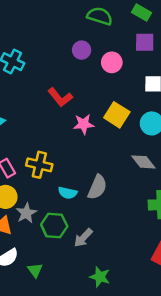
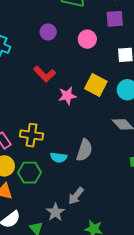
purple circle: (82, 50) -> (48, 32), moved
gray star: (26, 213) -> (55, 212), moved
green hexagon: (54, 225) -> (30, 173), moved

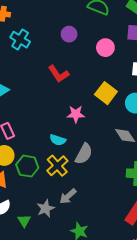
pink star: (67, 96) -> (76, 114), moved
yellow cross: (32, 135) -> (57, 166), moved, turned 30
cyan semicircle: (59, 157) -> (58, 140), moved

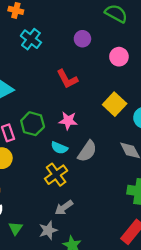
pink star: (76, 114) -> (68, 121), moved
gray semicircle: (84, 154) -> (87, 151), moved
green hexagon: (27, 166) -> (33, 124), moved
gray star: (46, 208) -> (48, 230), moved

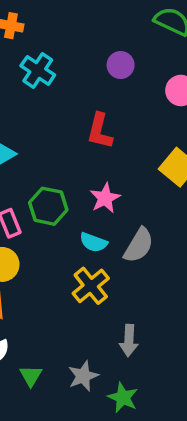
red L-shape: (67, 79) -> (100, 131), turned 45
pink star: (68, 121) -> (105, 198), turned -30
gray arrow: (64, 208) -> (129, 340), moved, turned -48

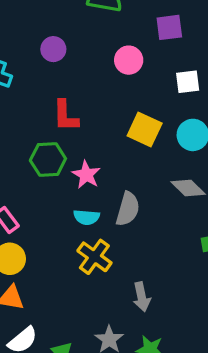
purple circle: (121, 65) -> (53, 49), moved
green hexagon: (48, 206) -> (48, 160), moved

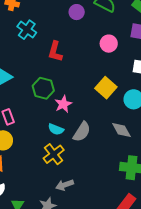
purple circle: (53, 49) -> (77, 12), moved
red L-shape: (66, 116) -> (55, 52), moved
gray arrow: (142, 297) -> (65, 185), moved, turned 66

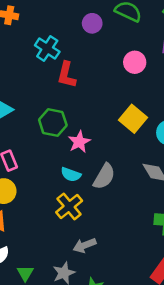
cyan cross: (27, 30) -> (47, 49), moved

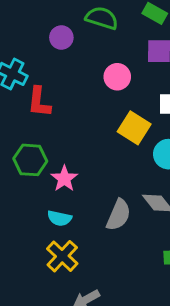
yellow square: (133, 119) -> (134, 128), moved
gray semicircle: (104, 176) -> (119, 215), moved

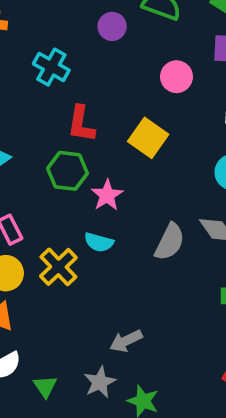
red L-shape: (39, 102) -> (81, 124), moved
yellow square: (134, 128) -> (148, 138), moved
yellow cross: (62, 256) -> (58, 267), moved

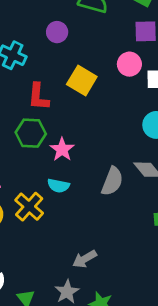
purple circle: (112, 26) -> (57, 32), moved
pink circle: (176, 77) -> (129, 64), moved
yellow square: (148, 138) -> (82, 81), moved

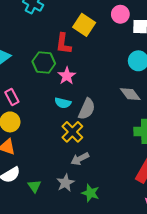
red L-shape: (38, 97) -> (63, 44), moved
gray semicircle: (112, 181) -> (87, 109), moved
yellow cross: (29, 207) -> (72, 132), moved

